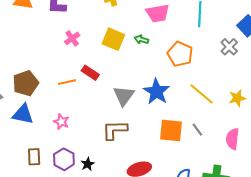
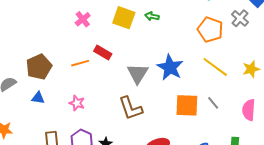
orange pentagon: (180, 54) -> (210, 30), moved
blue triangle: (23, 114) -> (38, 98), size x0.6
brown L-shape: (115, 130) -> (131, 108), turned -104

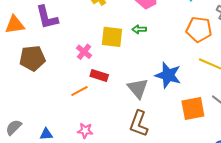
pink cross: (83, 19) -> (84, 52), moved
brown pentagon: (39, 67) -> (32, 58), moved, turned 30
brown L-shape: (131, 108) -> (139, 124), turned 52

